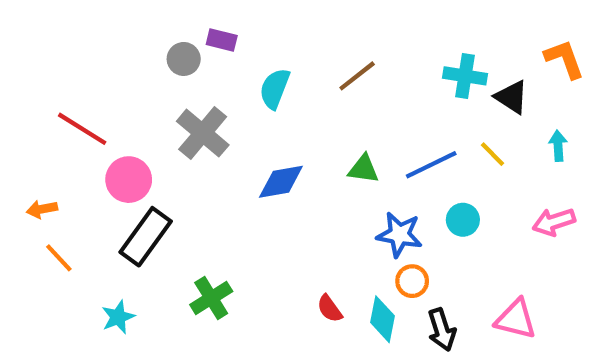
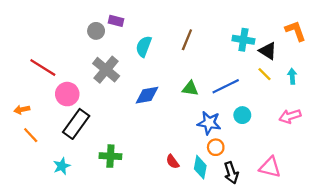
brown line: (357, 76) -> (187, 40), turned -30
yellow line: (492, 154) -> (264, 74), moved
green cross: (211, 298) -> (110, 156), turned 35

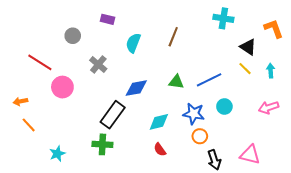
gray circle: (96, 31) -> (73, 36), moved
cyan cross: (243, 40) -> (223, 18), moved
gray cross: (106, 70) -> (98, 64), size x0.7
black rectangle: (76, 124) -> (113, 115), moved
cyan diamond: (200, 167) -> (159, 122), moved, turned 65

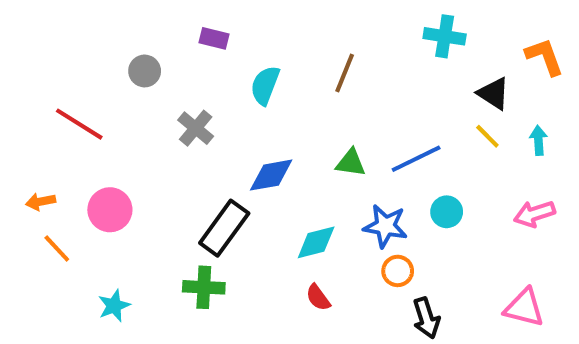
pink circle: (62, 87) -> (110, 210), moved
pink triangle: (250, 155) -> (524, 308), moved

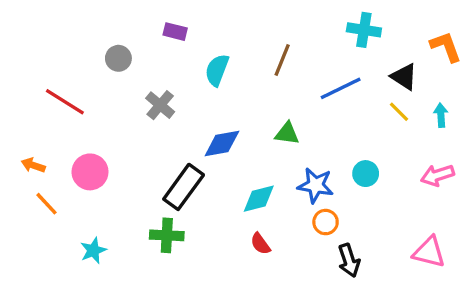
blue line: (416, 159) -> (341, 88), moved
orange arrow: (41, 202) -> (33, 165), turned 30

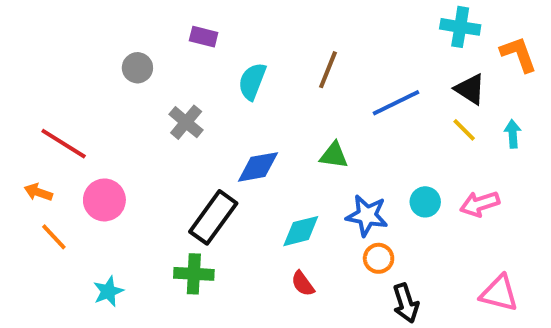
cyan cross: (364, 30) -> (460, 27), moved
red line: (65, 102) -> (64, 144), moved
pink arrow: (437, 175) -> (480, 204), moved

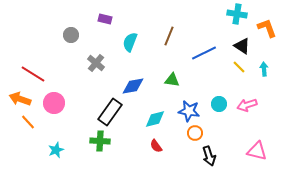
orange arrow: (38, 192) -> (20, 99), size x1.5

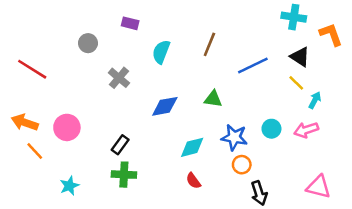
cyan arrow: (264, 69) -> (315, 100), moved, turned 32
red line: (33, 74) -> (32, 69), moved
black rectangle: (110, 112) -> (120, 145), moved, size x0.6

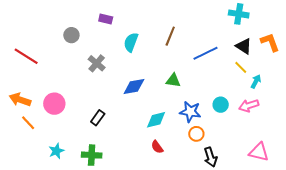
orange L-shape: (331, 34) -> (270, 42), moved
green cross: (124, 175) -> (92, 155), moved

